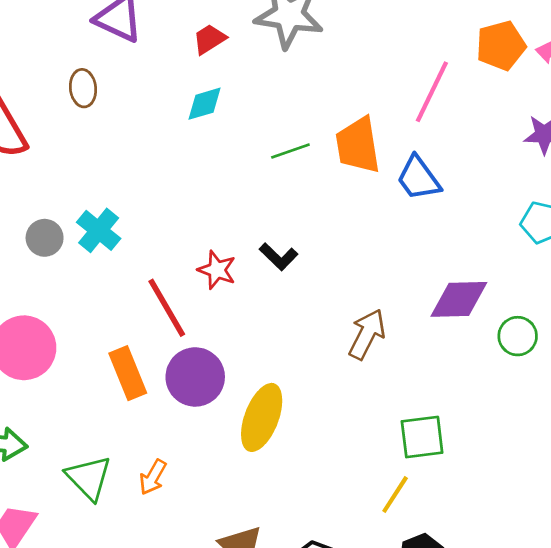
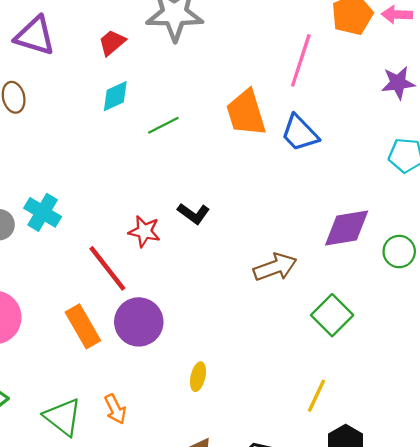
green line: (290, 151) -> (163, 125), moved
brown arrow: (367, 334) -> (275, 267), turned 51
yellow ellipse: (262, 417) -> (198, 377), moved, size x0.5
green square: (422, 437) -> (332, 315), moved, turned -30
orange arrow: (153, 477) -> (115, 409), turned -48

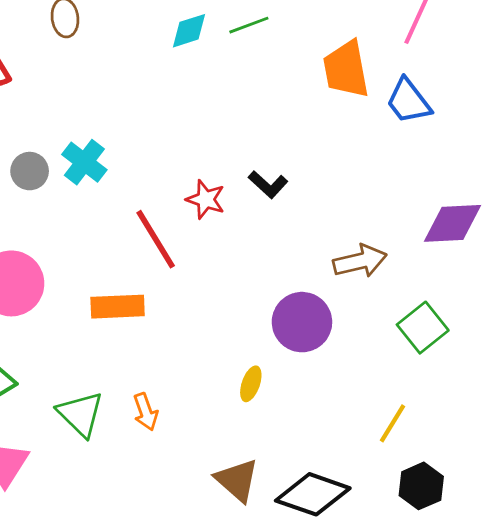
green line: (163, 125) -> (249, 25), moved
purple circle: (139, 322) -> (302, 322), moved
orange rectangle: (83, 326) -> (118, 307), turned -69

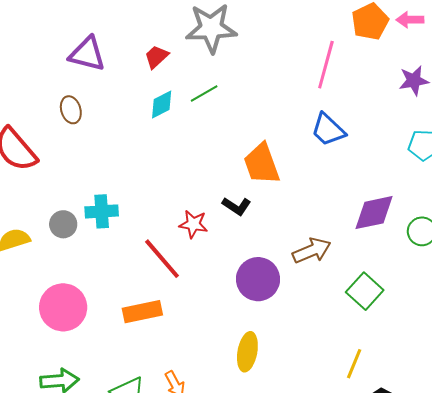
orange trapezoid: (346, 69) -> (262, 164), moved
cyan cross: (84, 162) -> (102, 211), turned -32
purple circle: (302, 322) -> (258, 279), moved
yellow ellipse: (251, 384) -> (247, 352), size x1.5

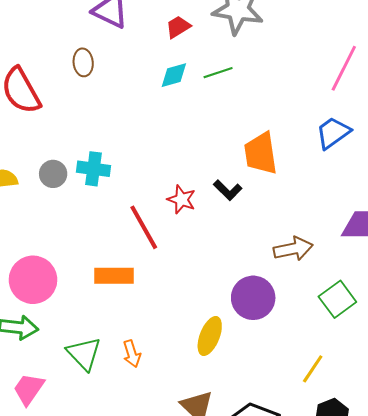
blue trapezoid: (328, 130) -> (333, 133), turned 90
purple circle: (258, 279) -> (253, 298), moved
pink circle: (63, 307) -> (33, 280), moved

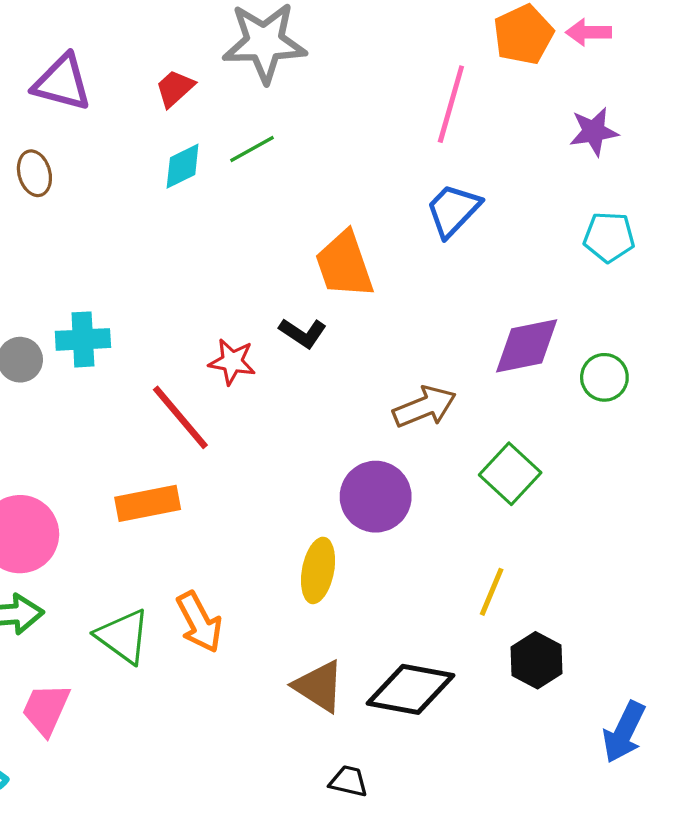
orange arrow: (132, 354) -> (199, 622), size x1.4

